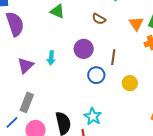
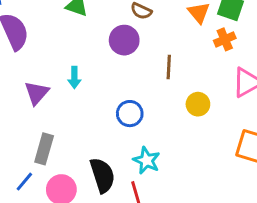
purple circle: (84, 49) -> (124, 40), moved
blue circle: (96, 75) -> (130, 114), moved

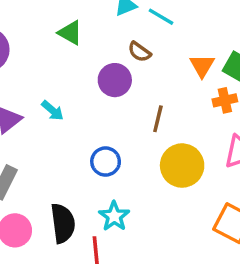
cyan arrow: (74, 77) -> (53, 111), turned -60
yellow circle: (198, 104) -> (182, 166), size x1.6

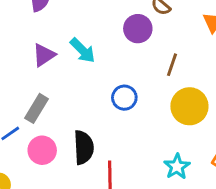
cyan arrow: (53, 111) -> (83, 50), size x1.4
cyan star: (114, 216) -> (177, 167), moved

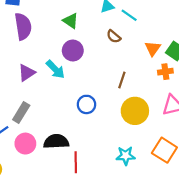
purple circle: (138, 29) -> (73, 51), moved
black semicircle: (84, 147) -> (56, 141), turned -90
cyan star: (177, 167) -> (126, 156), turned 30

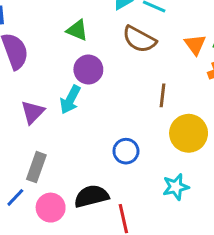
brown semicircle: (114, 36) -> (139, 39), size x1.6
cyan arrow: (55, 69) -> (70, 100), turned 84
blue circle: (86, 104) -> (126, 151), moved
cyan star: (126, 156) -> (176, 187), moved

